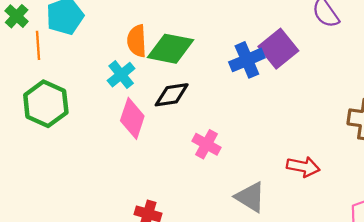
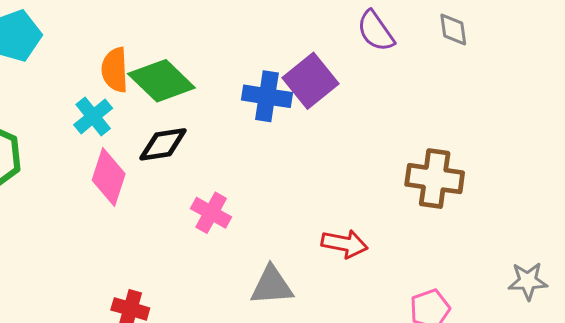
green diamond: (171, 49) -> (161, 81), turned 33
blue cross: (247, 60) -> (267, 96), turned 32
gray triangle: (250, 197) -> (272, 286), turned -36

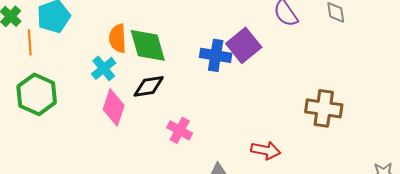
green diamond: (161, 81) -> (148, 45), turned 30

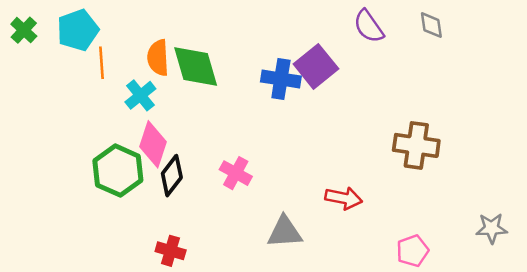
orange line: (30, 42) -> (102, 63), moved
black diamond: (149, 86) -> (172, 176), moved, turned -44
green hexagon: (37, 94) -> (118, 171), moved

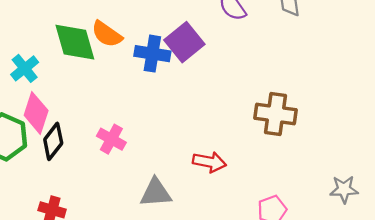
orange semicircle: (158, 58) -> (107, 34), moved, turned -52

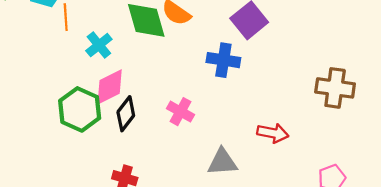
blue cross: (152, 54) -> (223, 60), moved
pink diamond: (36, 113) -> (110, 87), turned 45

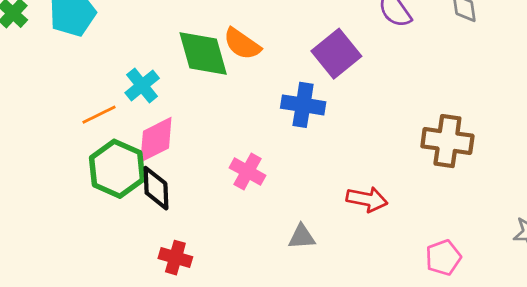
orange line: (66, 17) -> (99, 115), moved, turned 68
black diamond: (126, 114) -> (156, 188), moved, turned -40
gray triangle: (222, 162) -> (302, 237), size x0.7

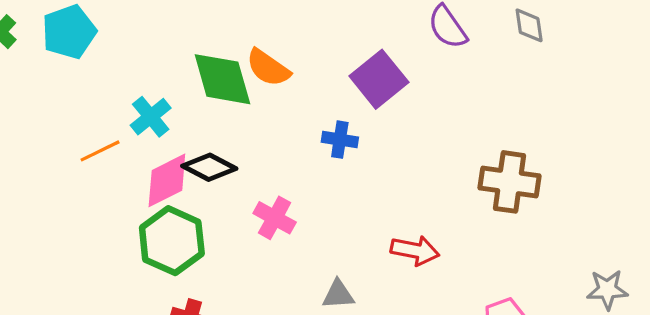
blue cross: (303, 105) -> (340, 140), size x0.7
green hexagon: (117, 169) -> (172, 241), moved
black diamond: (156, 188) -> (209, 167), moved, turned -60

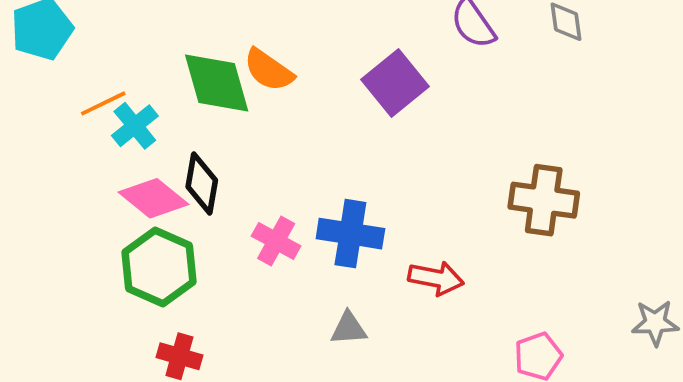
blue cross: (340, 140) -> (350, 234), moved, size x1.6
orange line: (100, 151) -> (103, 103), moved
black diamond: (209, 167) -> (202, 183), turned 72
pink diamond: (167, 180) -> (153, 198), turned 66

